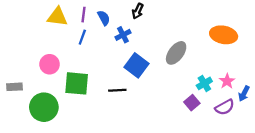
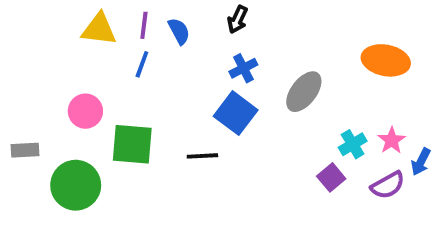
blue cross: (123, 35) -> (243, 68), moved

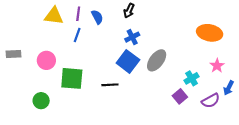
gray ellipse: (304, 92) -> (157, 60), moved
pink star: (392, 140) -> (217, 66), moved
gray rectangle: (25, 150) -> (14, 54), moved
green circle: (76, 185) -> (41, 101), size x0.6

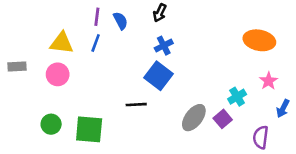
yellow triangle: (54, 16) -> (62, 43), moved
gray ellipse: (157, 60) -> (194, 118), moved
green square: (72, 78) -> (89, 129), moved
purple semicircle: (211, 101) -> (261, 137), moved, turned 126

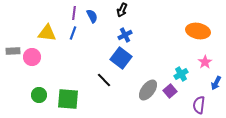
pink circle: (58, 74) -> (32, 57), moved
black line: (136, 105) -> (104, 80), turned 49

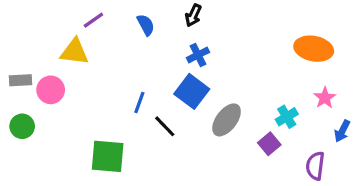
purple line: (74, 13) -> (93, 20), moved, turned 48
blue line: (73, 33) -> (139, 103), moved
gray ellipse: (148, 90) -> (227, 120), moved
green circle: (39, 95) -> (22, 126), moved

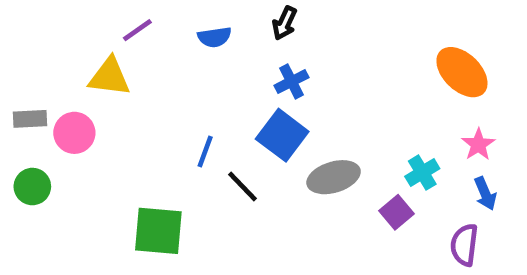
blue semicircle: (146, 25) -> (214, 37), turned 110
orange ellipse: (314, 49) -> (462, 72), turned 33
gray ellipse: (227, 120) -> (334, 177), turned 36
blue arrow: (342, 131) -> (485, 194), moved, turned -50

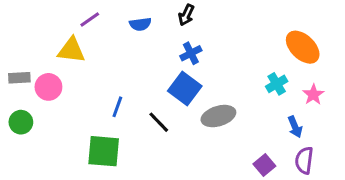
blue line: (205, 152) -> (117, 107), moved
cyan cross: (422, 173) -> (277, 84), moved
blue arrow: (485, 194) -> (295, 127), moved
purple square: (397, 212) -> (264, 165), moved

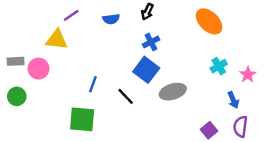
orange ellipse: (303, 47) -> (209, 21), moved

